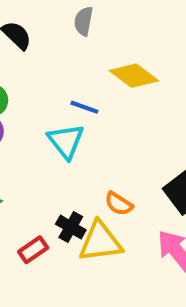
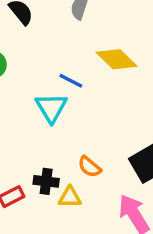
black cross: (71, 227) -> (46, 181), turned -30
yellow triangle: (100, 242) -> (70, 197), size x0.6

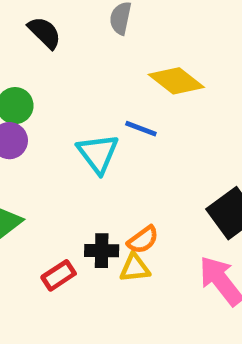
blue line: (71, 81) -> (141, 129), moved
orange semicircle: (90, 167) -> (143, 240), moved, turned -70

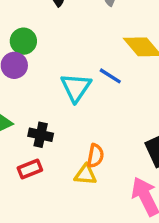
orange semicircle: (143, 240) -> (95, 156), turned -55
black cross: (102, 251) -> (41, 135), moved

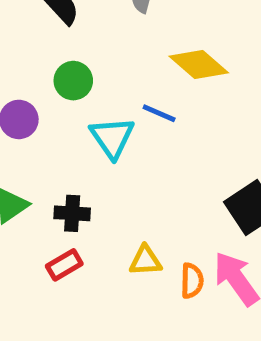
green circle: (23, 41) -> (73, 81), moved
orange semicircle: (95, 156) -> (192, 281), moved

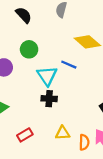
black cross: (72, 213) -> (49, 99), moved

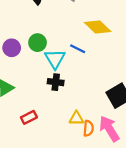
green circle: (29, 49) -> (38, 43), moved
yellow triangle: (63, 133) -> (76, 118), moved

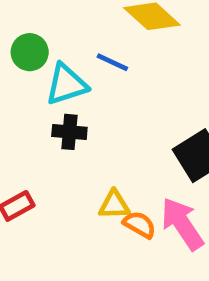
cyan triangle: (55, 59) -> (66, 84), turned 45
orange semicircle: (88, 128) -> (140, 225), turned -63

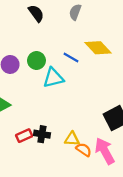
blue line: (112, 62) -> (71, 57), moved
black cross: (69, 132) -> (42, 134), moved

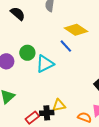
blue line: (71, 57) -> (66, 46), moved, turned 32
yellow triangle: (72, 139) -> (59, 105), moved

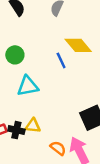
cyan triangle: (45, 64) -> (28, 86), moved

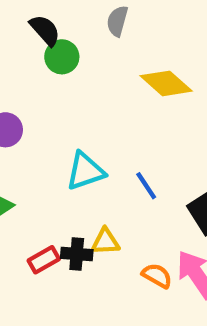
green circle: (15, 55) -> (62, 57), moved
blue line: (61, 60) -> (146, 186), moved

